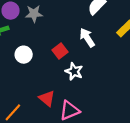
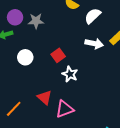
white arrow: (87, 38) -> (94, 44), moved, turned 132

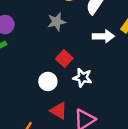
gray star: (36, 21) -> (57, 22), moved
white circle: (25, 57) -> (48, 81), moved

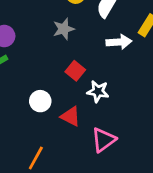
white circle: (48, 81) -> (40, 101), moved
red triangle: (59, 111) -> (71, 116), moved

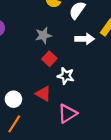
gray star: (64, 29) -> (43, 35), moved
white circle: (40, 101) -> (13, 99), moved

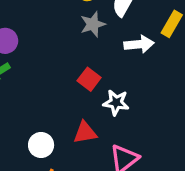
gray star: (43, 35) -> (93, 24), moved
red triangle: (43, 94) -> (85, 133), turned -35

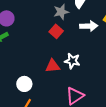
red square: (89, 79) -> (56, 31), moved
red triangle: (85, 133) -> (53, 66), moved

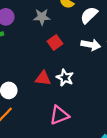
gray star: (61, 12) -> (42, 17), moved

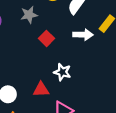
red triangle: (43, 78) -> (41, 90), moved

